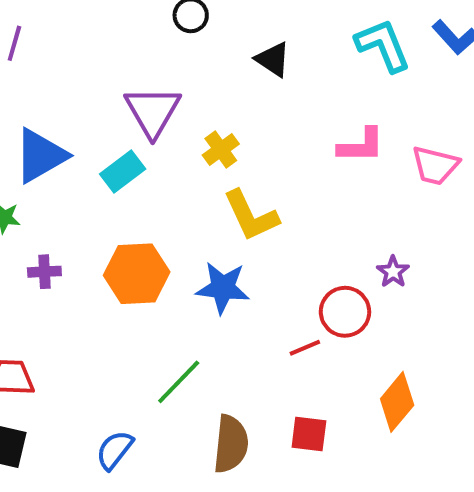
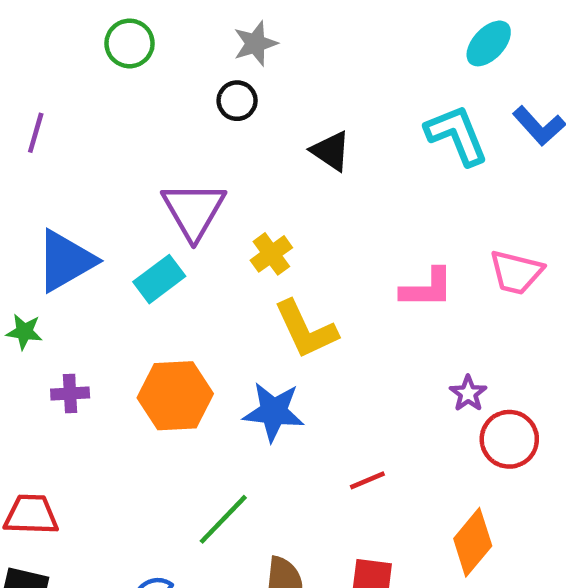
pink L-shape: (361, 145) -> (427, 288), moved
red circle: (345, 312) -> (509, 439), moved

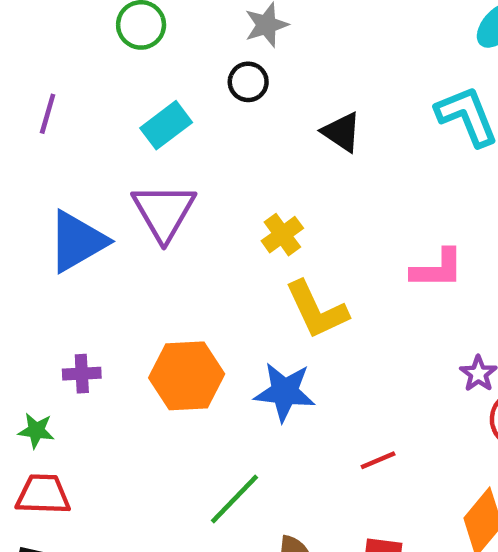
purple triangle: (194, 210) -> (164, 212), moved
cyan rectangle: (159, 279) -> (166, 125), moved
green star: (24, 332) -> (36, 431), moved

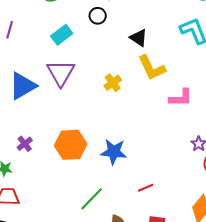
yellow L-shape: (317, 310) -> (152, 68), moved
purple cross: (82, 374) -> (25, 144), turned -35
red line: (378, 460) -> (146, 188), moved

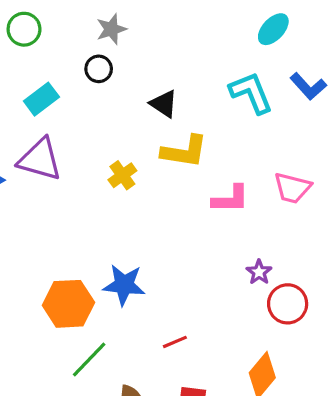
yellow L-shape: (152, 68) -> (184, 151), turned -56
purple triangle: (61, 73) -> (40, 159), turned -44
orange hexagon: (71, 145) -> (68, 304), moved

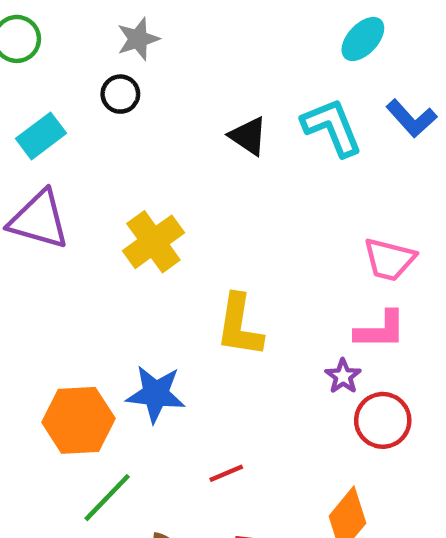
black triangle: (164, 104) -> (248, 136), moved
yellow L-shape: (184, 151) -> (239, 326), moved, turned 90
yellow cross: (122, 175) -> (153, 242), size x1.5
pink L-shape: (230, 199) -> (381, 330), moved

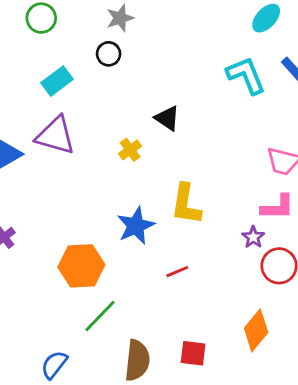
black triangle: (248, 136) -> (167, 118), moved
yellow cross: (153, 242) -> (130, 150), size x0.6
blue star: (156, 394) -> (136, 226), moved, turned -30
red line: (226, 473) -> (177, 272), moved

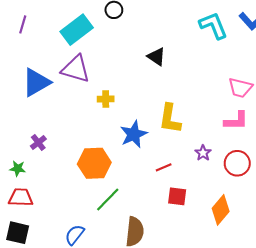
cyan rectangle: (57, 81) -> (77, 30), size x1.4
yellow cross: (130, 150) -> (106, 99), moved, turned 35
purple star: (253, 237) -> (203, 153), moved
red square: (193, 353) -> (177, 196), moved

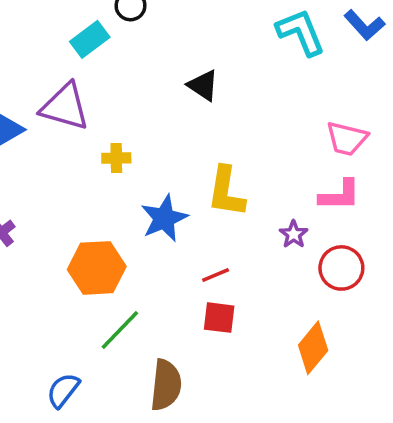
cyan rectangle: (77, 30) -> (90, 39), moved, size x0.7
purple star: (203, 153) -> (294, 234), moved
red square: (177, 196) -> (219, 318), moved

